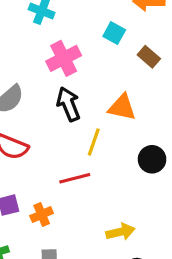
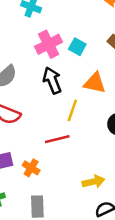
cyan square: (114, 33) -> (77, 47), moved
orange cross: (42, 215) -> (31, 168), turned -35

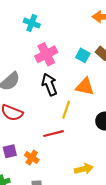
cyan square: (77, 47) -> (83, 55), moved

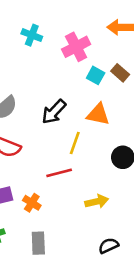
pink cross: (46, 54) -> (76, 47), moved
black arrow: (49, 85) -> (54, 112), turned -115
yellow arrow: (84, 169) -> (97, 201), moved

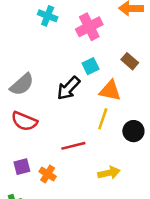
brown rectangle: (120, 73) -> (130, 61), moved
cyan square: (96, 75) -> (91, 66), moved, turned 35
yellow line: (75, 143) -> (103, 119), moved

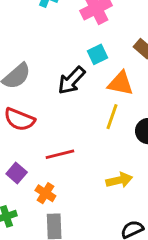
red line: (73, 146) -> (60, 154), moved
purple square: (22, 167) -> (17, 173), turned -35
orange cross: (48, 174) -> (45, 193), moved

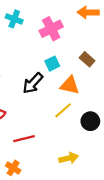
yellow line: (112, 117) -> (63, 110), turned 30

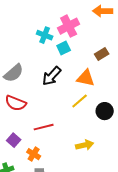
cyan cross: (14, 19) -> (45, 35), moved
brown rectangle: (87, 59) -> (102, 54), turned -72
cyan square: (52, 64) -> (64, 48), moved

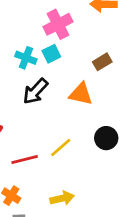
cyan cross: (45, 35) -> (26, 58), moved
yellow line: (80, 101) -> (61, 147), moved
yellow arrow: (85, 145) -> (62, 198), moved

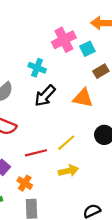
cyan square: (51, 54) -> (87, 49), moved
yellow arrow: (62, 198) -> (68, 171), moved

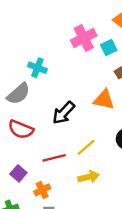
cyan cross: (37, 68) -> (37, 68), moved
black arrow: (45, 96) -> (64, 113), moved
orange cross: (25, 183) -> (42, 190), turned 32

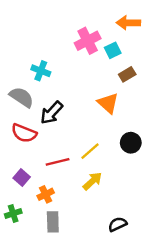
gray semicircle: (18, 94) -> (22, 97), turned -105
orange triangle: (104, 100) -> (108, 103), turned 30
black arrow: (64, 113) -> (52, 113), moved
yellow arrow: (89, 177) -> (92, 181), turned -30

